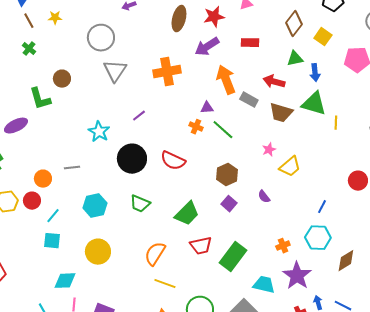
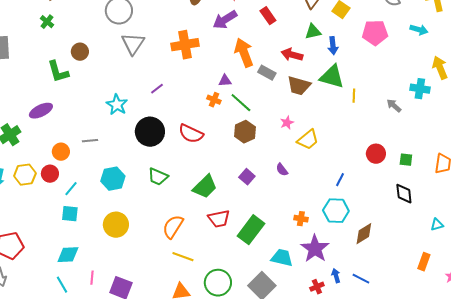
red rectangle: (250, 43) -> (268, 16), turned 54
purple ellipse: (16, 126) -> (41, 111), moved
brown hexagon: (227, 175) -> (245, 132), moved
orange cross: (283, 246) -> (301, 219), turned 32
cyan diamond: (65, 281) -> (68, 255), moved

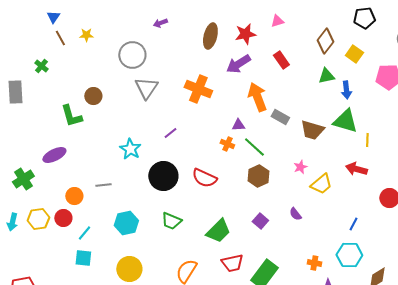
green cross: (47, 22) -> (41, 66), moved
orange cross: (185, 45) -> (198, 89), turned 32
red arrow: (292, 55) -> (356, 169), moved

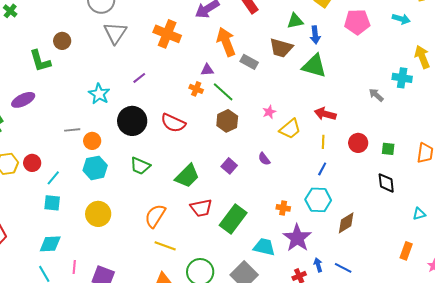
brown trapezoid: (312, 130) -> (281, 48), moved
yellow line: (367, 140) -> (323, 142), moved
orange circle: (74, 196) -> (92, 141), moved

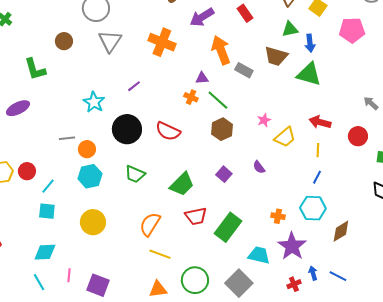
brown circle: (62, 41) -> (64, 41), moved
red circle: (358, 143) -> (358, 136), moved

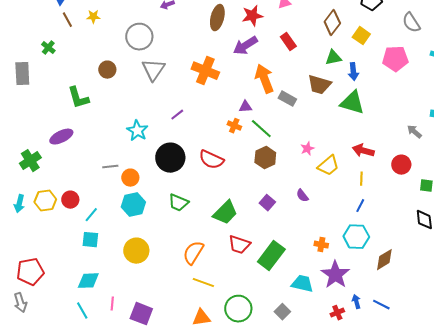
red trapezoid: (196, 216) -> (239, 245), turned 30
gray square: (239, 283) -> (282, 312), size x0.6

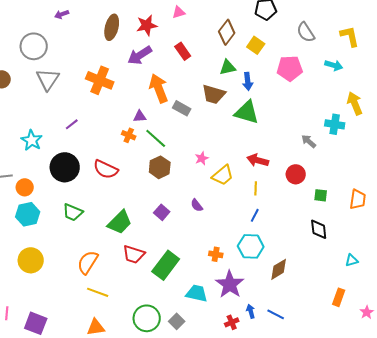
green circle: (238, 309) -> (147, 318), moved

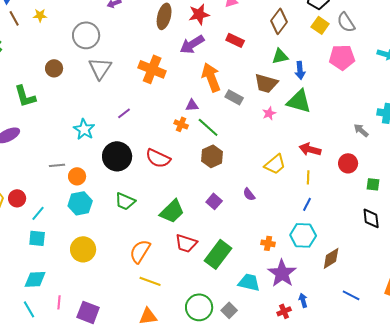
gray semicircle: (306, 32) -> (346, 22), moved
yellow square: (256, 45) -> (320, 25), moved
red rectangle: (183, 51) -> (235, 40), turned -30
pink star: (202, 158) -> (269, 113), moved
blue line: (276, 314) -> (351, 295), moved

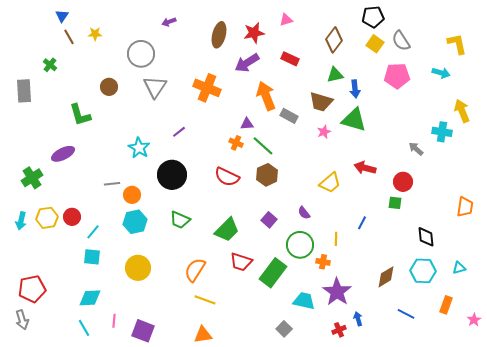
red semicircle: (158, 158) -> (227, 177), moved
yellow line: (308, 177) -> (336, 239), moved
green square: (373, 184) -> (395, 203), moved
cyan hexagon: (303, 235) -> (423, 271), moved
green circle: (199, 307) -> (300, 245), moved

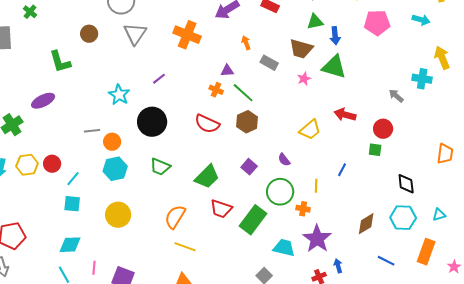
orange arrow: (266, 96) -> (246, 43), size x0.5
orange rectangle: (446, 305) -> (426, 252), size x1.4

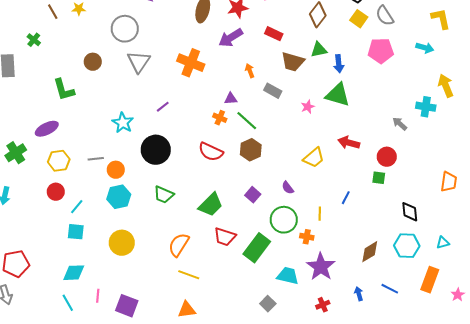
brown trapezoid: (301, 49) -> (293, 62), moved
yellow hexagon: (27, 165) -> (59, 161), moved
blue arrow: (338, 266) -> (359, 294), moved

